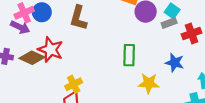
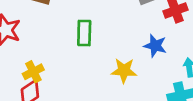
green rectangle: (129, 55) -> (84, 33), moved

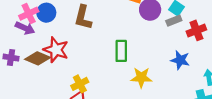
yellow star: (124, 71) -> (141, 77), moved

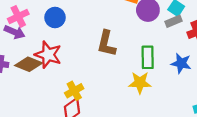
blue circle: (46, 13) -> (55, 17), moved
brown L-shape: (83, 17) -> (106, 44), moved
green rectangle: (121, 51) -> (148, 57), moved

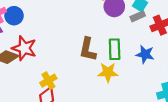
blue circle: (55, 17) -> (14, 16), moved
brown L-shape: (106, 44) -> (88, 49), moved

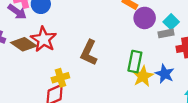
brown L-shape: (88, 49) -> (89, 53), moved
yellow star: (108, 72) -> (143, 76), moved, turned 30

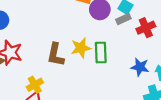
blue star: (165, 74) -> (140, 67), moved
yellow star: (143, 76) -> (81, 48), moved, turned 30

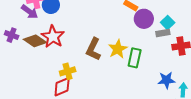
yellow star: (81, 48) -> (118, 49), turned -30
blue star: (140, 67) -> (166, 80), turned -30

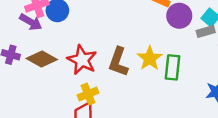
red star: (53, 37) -> (82, 60), moved

